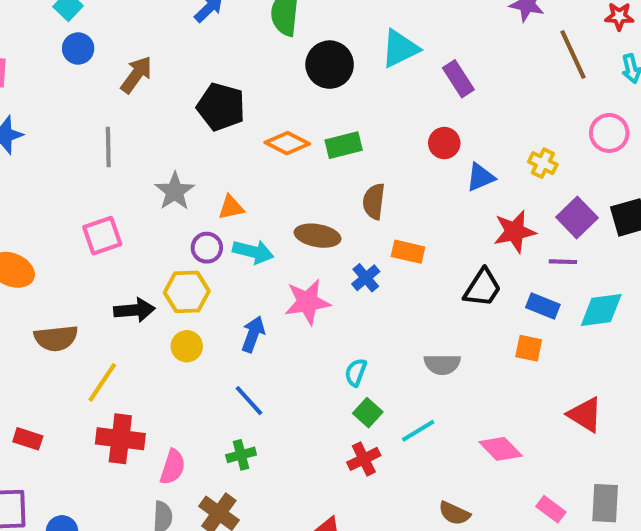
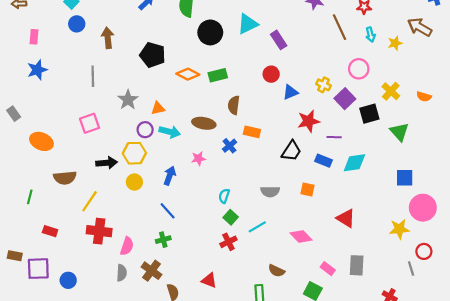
brown arrow: (136, 75) -> (108, 38), turned -42
purple square: (577, 217) -> (345, 99), moved
pink star: (307, 302) -> (199, 159), size x0.6
orange square: (529, 348) -> (307, 189), moved

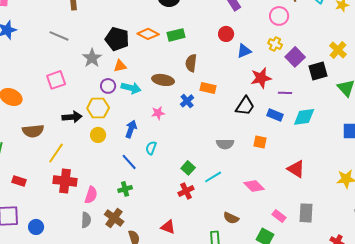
black pentagon: (153, 55) -> (117, 39), moved
pink circle: (359, 69) -> (279, 16), moved
gray line: (93, 76) -> (59, 36), turned -66
cyan semicircle: (224, 196) -> (151, 148), moved

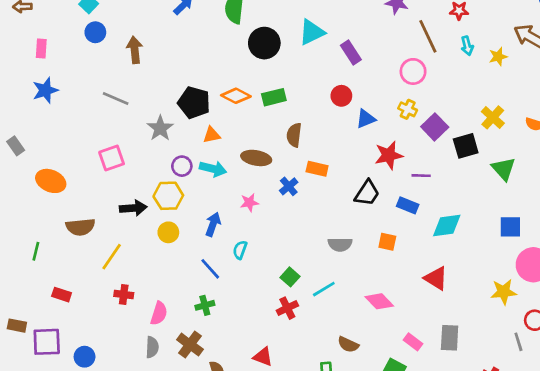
orange triangle: (120, 66) -> (212, 135), moved
cyan diamond: (304, 117) -> (447, 226), moved
red cross: (65, 181) -> (124, 295), size x0.6

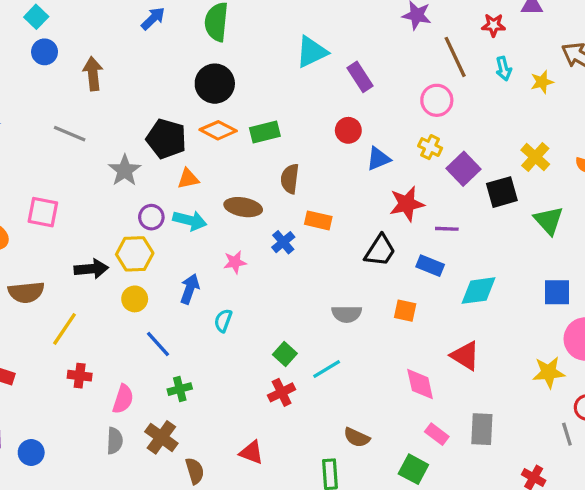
black circle: (264, 43) -> (215, 84), moved
pink square: (112, 158) -> (43, 212), moved, turned 30
blue line: (210, 269) -> (158, 344), moved
pink diamond: (379, 301) -> (420, 384), moved, turned 32

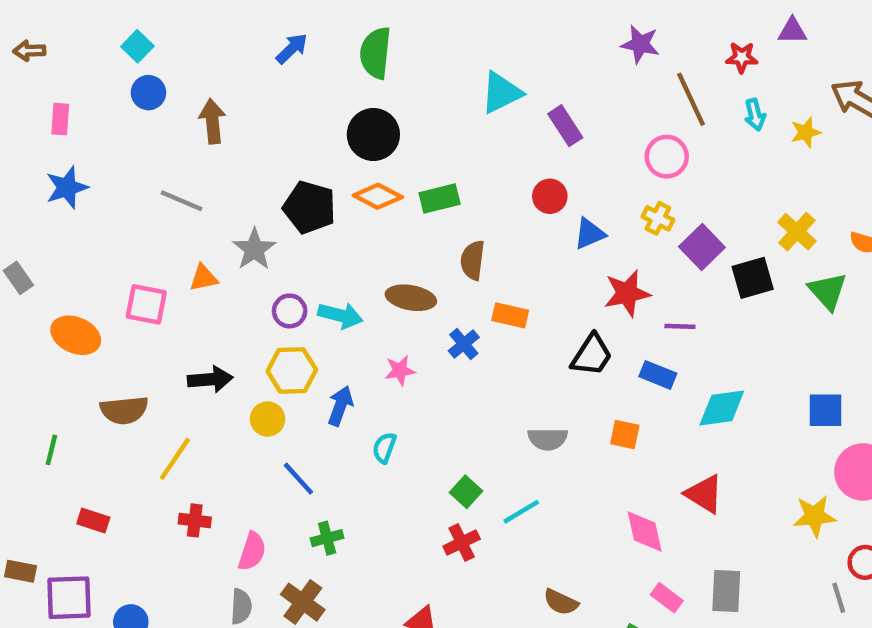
orange triangle: (188, 179) -> (204, 278), moved
green triangle: (549, 220) -> (828, 291), moved
yellow hexagon: (135, 254) -> (292, 371), moved

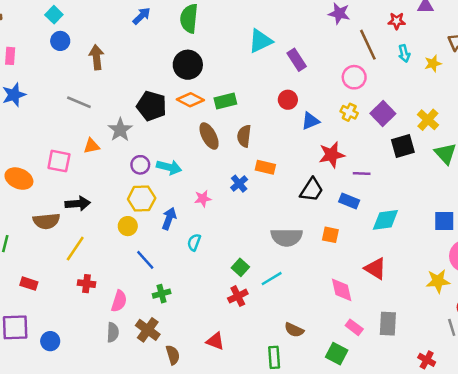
purple square: (702, 247) -> (383, 113), moved
brown ellipse: (411, 298) -> (209, 136), moved, turned 52
black arrow: (210, 379) -> (78, 204), moved
gray semicircle: (548, 439) -> (287, 237), size x1.4

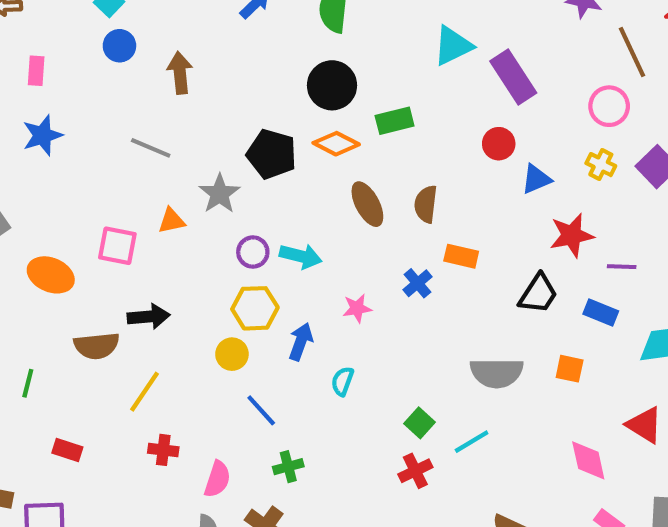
purple rectangle: (297, 60) -> (513, 77), size x1.4
green rectangle: (225, 101) -> (395, 121), moved

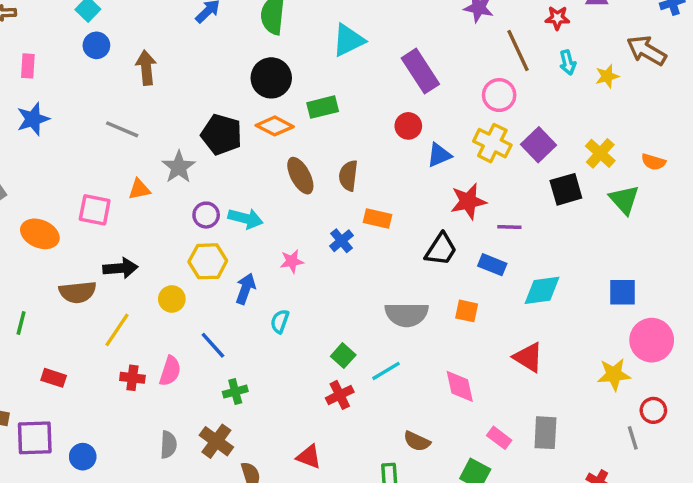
cyan triangle: (453, 46) -> (348, 40), moved
yellow cross: (601, 165) -> (492, 143), size x1.5
yellow circle: (232, 354) -> (172, 299), moved
pink diamond: (588, 460) -> (460, 386), moved
pink semicircle: (217, 479) -> (170, 371), moved

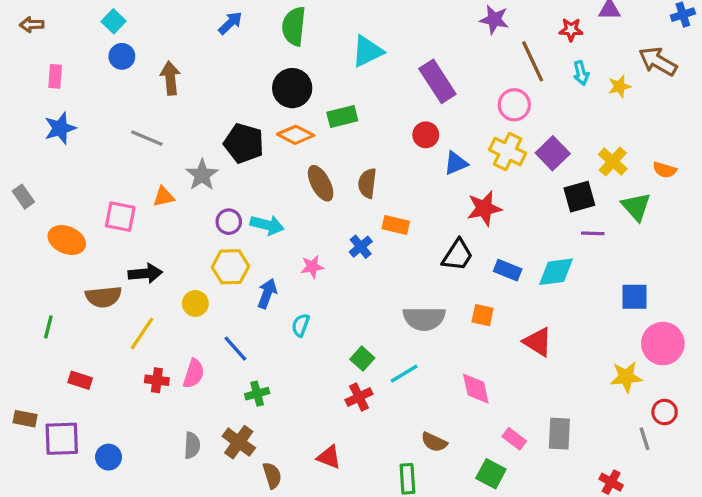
purple line: (509, 227) -> (593, 233), moved
cyan diamond: (542, 290) -> (556, 272), moved
red triangle: (528, 357) -> (538, 342), moved

